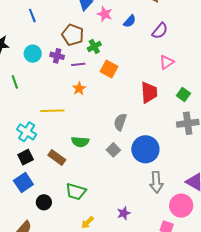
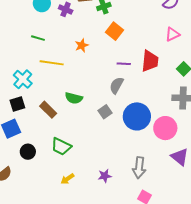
purple line: (78, 64) -> (124, 64), moved
green line: (15, 82) -> (38, 38), moved, turned -64
gray arrow: (156, 182) -> (139, 168), moved
pink circle: (181, 206) -> (165, 128), moved

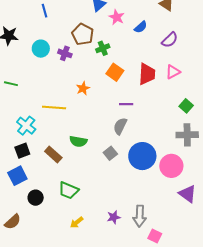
green line: (38, 38) -> (11, 84), moved
red trapezoid: (150, 61) -> (147, 74), moved
gray arrow: (139, 168) -> (140, 216), moved

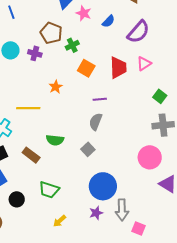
purple semicircle: (170, 40) -> (138, 32), size x1.4
blue circle: (142, 156) -> (103, 186), moved

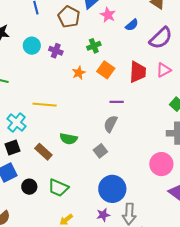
brown pentagon: (51, 33) -> (69, 17), moved
orange star: (56, 87) -> (79, 73), moved
black circle: (17, 199) -> (29, 187), moved

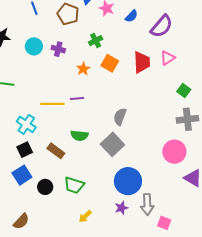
purple line: (117, 102) -> (77, 99), moved
gray square: (100, 151) -> (112, 144), size x1.6

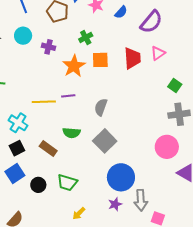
cyan circle: (34, 46) -> (23, 36), moved
orange square: (110, 63) -> (100, 60), turned -30
orange star: (83, 69) -> (74, 66), size x1.6
gray semicircle: (120, 117) -> (101, 107), moved

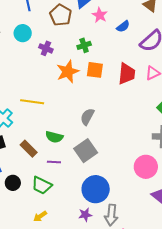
purple line: (68, 96) -> (54, 162), moved
yellow arrow: (79, 213) -> (40, 216), moved

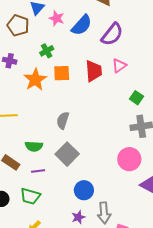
blue semicircle: (123, 26) -> (82, 25), size x1.6
blue circle: (96, 189) -> (84, 190), size x0.7

